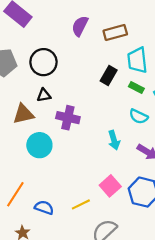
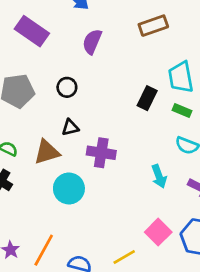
purple semicircle: (80, 26) -> (92, 42), moved
brown rectangle: (115, 33) -> (153, 26), moved
black circle: (43, 62) -> (67, 87), size x0.6

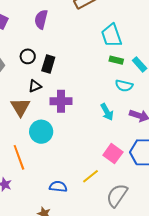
black rectangle: (147, 98) -> (48, 64), moved
brown triangle: (47, 152) -> (20, 107), turned -35
orange line: (44, 250) -> (19, 157), moved, turned -40

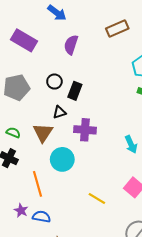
yellow line: (90, 176) -> (97, 199), moved, turned 66
blue semicircle: (58, 187) -> (41, 217), moved

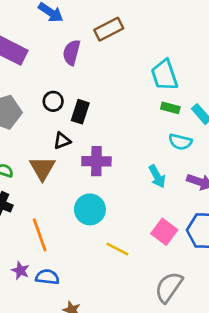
brown rectangle: (117, 29) -> (109, 29), moved
cyan circle: (62, 159) -> (90, 209), moved

